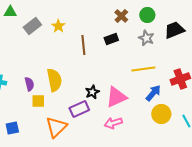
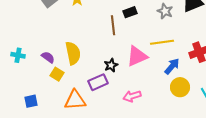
brown line: (83, 45) -> (113, 25), moved
purple semicircle: (29, 84) -> (48, 57), turned -40
pink triangle: (116, 97) -> (137, 56), moved
yellow square: (38, 101) -> (57, 74), turned 32
orange triangle: (56, 127) -> (75, 100), turned 40

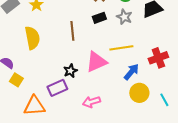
black rectangle: (130, 12) -> (99, 18), moved
yellow semicircle: (73, 53) -> (32, 38), moved

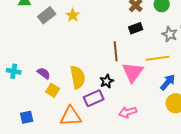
gray star: (124, 17) -> (170, 34), moved
brown line: (72, 31) -> (116, 51), moved
yellow semicircle: (32, 38) -> (78, 77), moved
pink triangle: (96, 62) -> (133, 72), turned -30

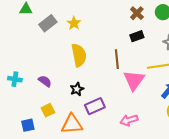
yellow semicircle: (78, 77) -> (79, 55), moved
black star: (107, 81) -> (77, 89), moved
yellow square: (53, 90) -> (48, 110), moved, turned 32

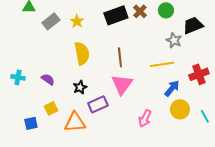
black rectangle: (137, 36) -> (116, 15), moved, size x1.6
pink triangle: (134, 80) -> (122, 84), moved
pink arrow: (129, 120) -> (145, 118), moved, turned -48

